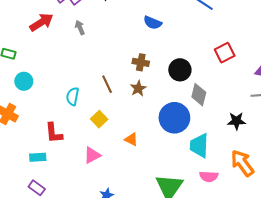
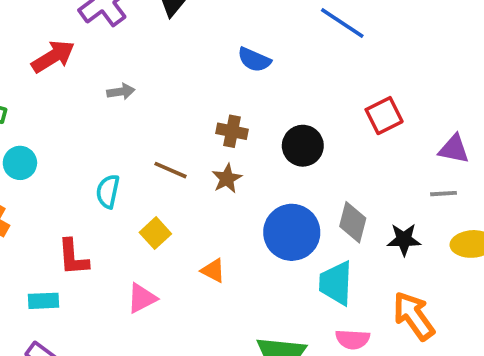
gray arrow: (80, 28) -> (121, 92), moved, turned 104
brown line: (107, 84) -> (171, 170), turned -42
gray diamond: (199, 95) -> (353, 222), moved

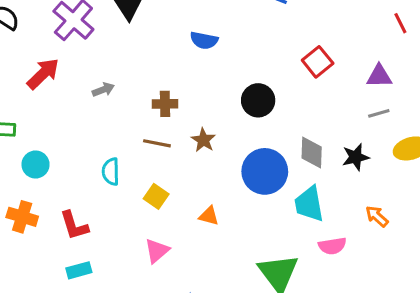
brown cross: (232, 131) -> (165, 104), moved
red L-shape: (73, 257) -> (74, 226), moved
orange arrow: (414, 316) -> (377, 216), size x0.6

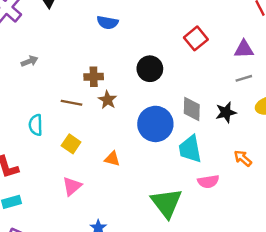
brown cross: (165, 104) -> (94, 77), moved

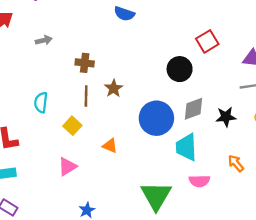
black circle: (150, 69) -> (180, 69), moved
brown cross: (94, 77) -> (85, 63), moved
brown line: (71, 103) -> (86, 96), moved, turned 72
gray diamond: (192, 109) -> (193, 109), turned 60

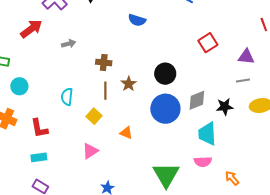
black circle: (180, 69) -> (165, 74), moved
cyan trapezoid: (186, 147) -> (207, 134), moved
orange arrow: (236, 163) -> (232, 178), moved

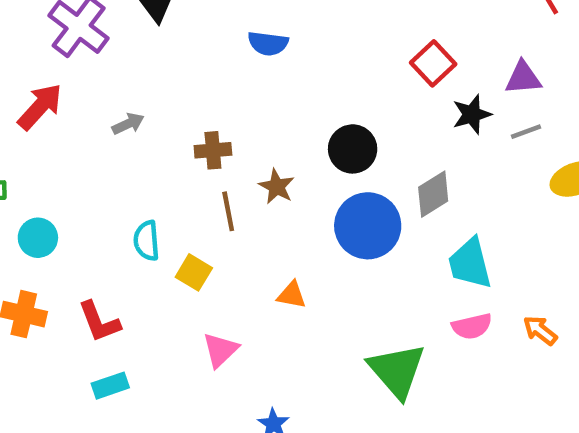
black star: (225, 107) -> (472, 114), moved
yellow square: (94, 116) -> (194, 272), moved
orange arrow: (232, 178) -> (540, 330), moved

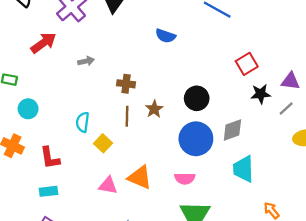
gray line: (526, 132) -> (286, 109), turned -35
orange triangle: (292, 295) -> (140, 177), moved, size x1.6
pink semicircle: (472, 326) -> (185, 178), moved
pink triangle: (220, 350) -> (108, 185), turned 42

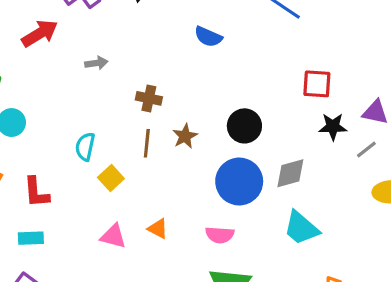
red square: (247, 64) -> (317, 84), turned 30
cyan trapezoid: (243, 169) -> (301, 228), turned -52
orange triangle: (140, 177) -> (158, 229), size x0.6

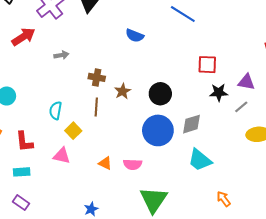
brown star: (185, 136) -> (123, 91), moved
pink semicircle: (220, 235) -> (133, 164), moved
pink triangle: (113, 236) -> (62, 156), moved

